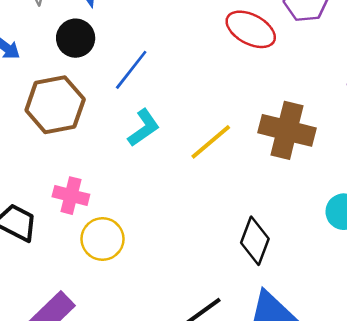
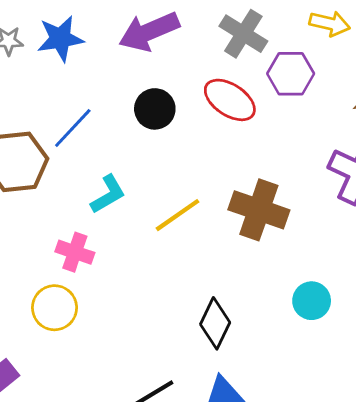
black circle: (76, 38) -> (155, 109), moved
blue line: (131, 70) -> (73, 128), moved
pink cross: (71, 196) -> (75, 252), moved

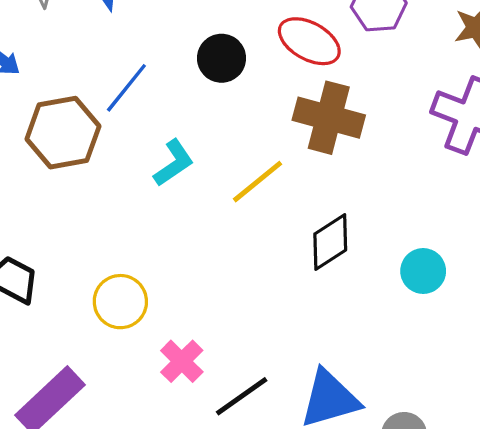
brown cross: (259, 210) -> (329, 118), moved
pink cross: (75, 252) -> (182, 361), moved, turned 30
black diamond: (215, 323) -> (330, 242), moved, turned 36

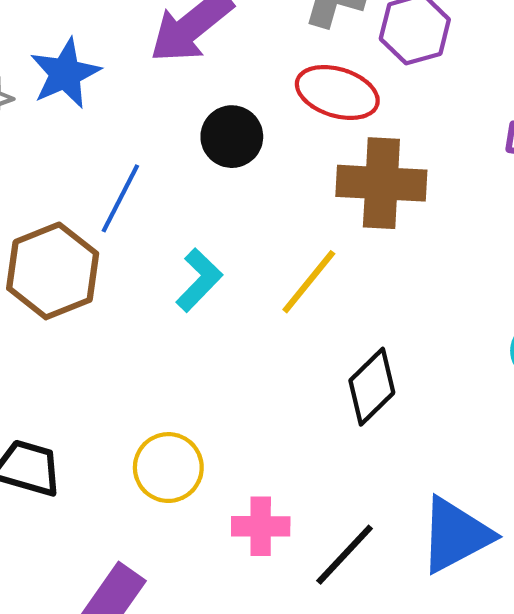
black diamond: (330, 242) -> (372, 387), moved
pink cross: (182, 361) -> (261, 526), turned -33

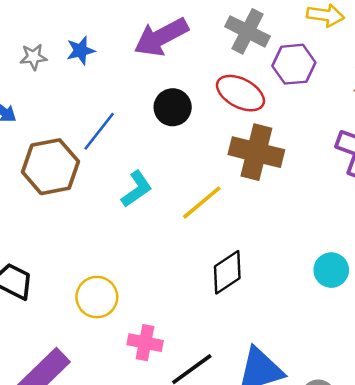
blue star: (65, 73) -> (81, 51), size x0.7

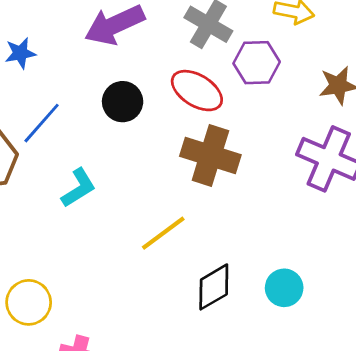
blue star: (81, 51) -> (20, 53), moved
yellow line: (202, 202) -> (163, 233), moved
black diamond: (227, 272) -> (214, 287), moved

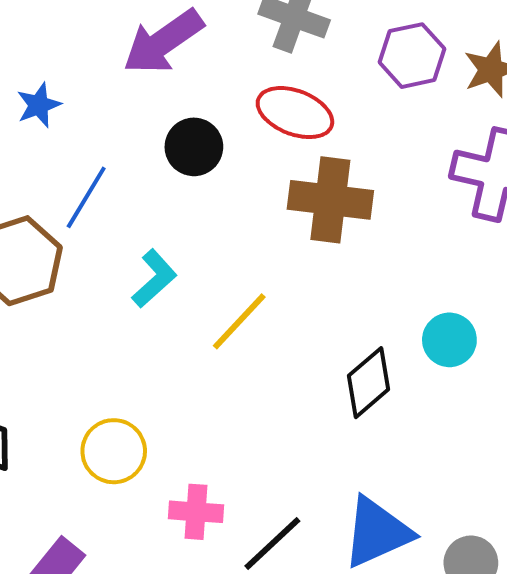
purple hexagon: (257, 63) -> (412, 56), moved
yellow line: (163, 233) -> (239, 321), moved
cyan circle: (284, 288) -> (449, 340), moved

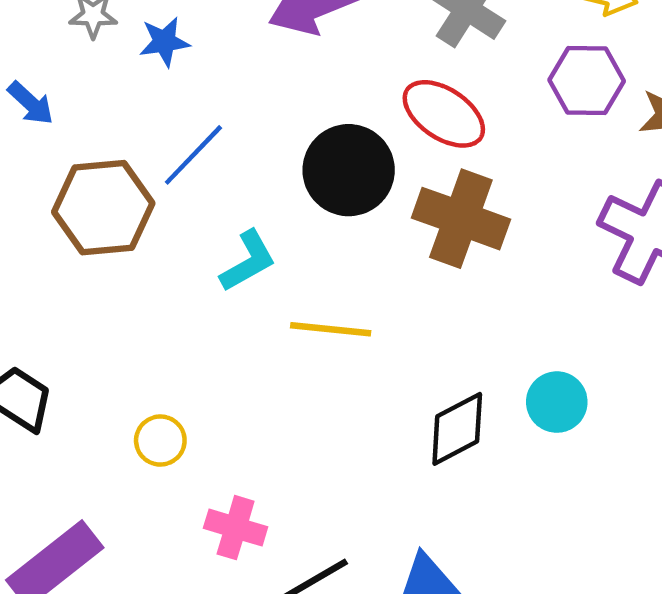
black circle: (194, 147) -> (349, 170), moved, size x1.4
yellow line: (239, 321) -> (331, 329), turned 40
yellow circle: (114, 451) -> (160, 441), size x0.7

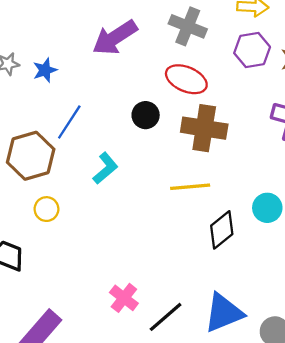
black circle: (349, 170) -> (146, 115), size x0.6
yellow line: (331, 329) -> (190, 187), moved
yellow circle: (160, 441) -> (47, 209), moved
pink cross: (236, 528) -> (124, 298), turned 32

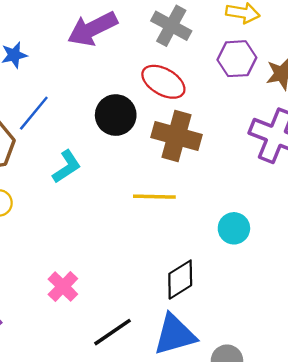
black circle: (146, 115) -> (116, 115), size x1.4
black diamond: (222, 230) -> (180, 280), moved
pink cross: (124, 298) -> (63, 287), moved

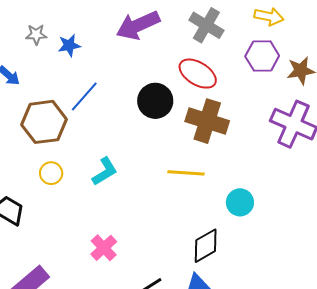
cyan L-shape: (67, 167) -> (105, 171), moved
cyan circle: (234, 228) -> (240, 202), moved

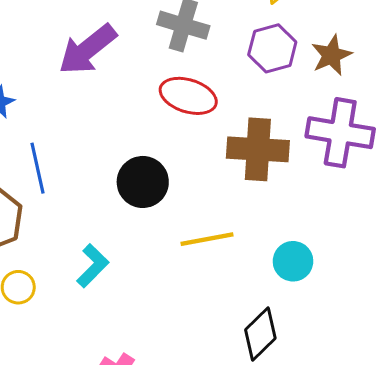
blue line: (84, 96) -> (38, 168), turned -40
black circle: (155, 101) -> (143, 182), moved
brown cross: (207, 121) -> (258, 149), moved

